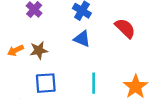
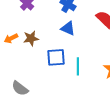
blue square: (46, 83) -> (56, 57), moved

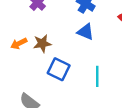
blue square: (56, 57) -> (59, 69), moved, turned 30

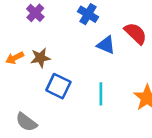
blue triangle: (86, 32) -> (106, 45), moved

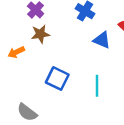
brown star: (40, 58) -> (40, 34), moved

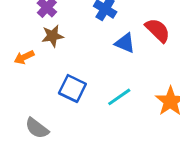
cyan line: (97, 86) -> (119, 97), turned 55

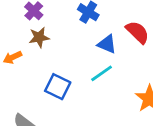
cyan line: (119, 97) -> (102, 73), moved

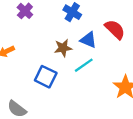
brown star: (39, 37) -> (63, 48), moved

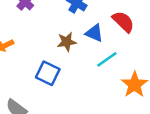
cyan line: (84, 65) -> (107, 59), moved

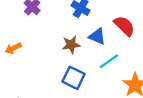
blue square: (48, 73) -> (73, 78), moved

